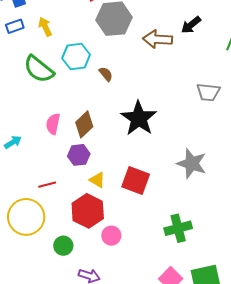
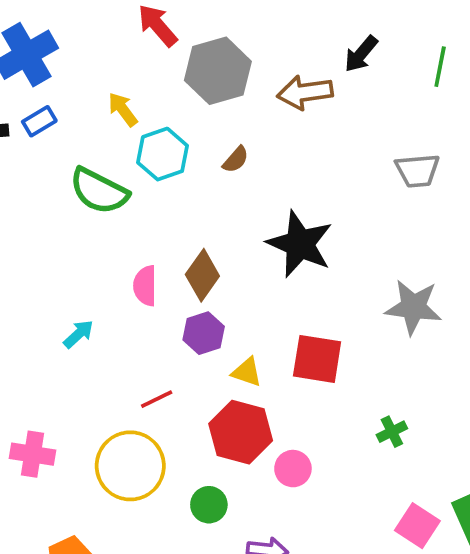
yellow arrow: (45, 27) -> (123, 109), moved
brown semicircle: (106, 74) -> (236, 160), moved, turned 91
green cross: (178, 228) -> (392, 432), moved, size x0.6

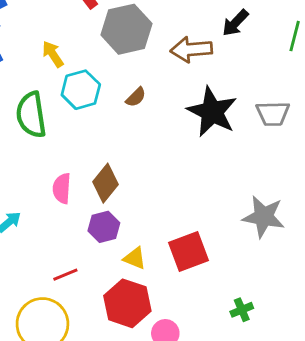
green semicircle: (99, 191) -> (31, 115), turned 51
black star: (300, 244) -> (212, 112), moved
red square: (317, 359) -> (188, 251), turned -33

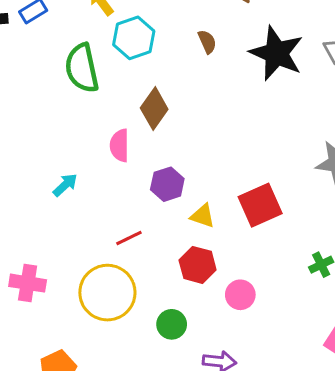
brown semicircle: (136, 97) -> (207, 42), moved, turned -65
brown diamond: (106, 183) -> (154, 109), moved
red hexagon: (127, 303) -> (198, 265), size x0.7

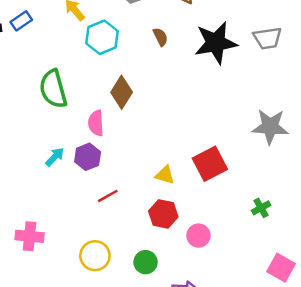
black star: (276, 53) -> (216, 43), turned -30
green semicircle: (82, 68) -> (53, 89), moved
purple hexagon: (167, 184) -> (88, 157), moved
yellow circle: (107, 293) -> (95, 256), moved, size x0.7

